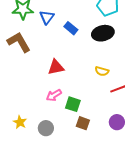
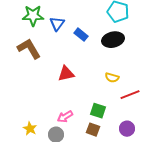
pink arrow: (54, 95) -> (65, 117), moved
green square: (73, 104) -> (98, 111), moved

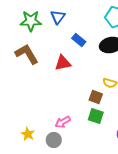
blue triangle: (57, 24) -> (58, 17), moved
red triangle: (66, 74) -> (63, 63), moved
brown square: (93, 130) -> (96, 97), moved

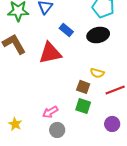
red triangle: (63, 63) -> (50, 53), size x1.4
gray circle: (54, 140) -> (57, 130), moved

